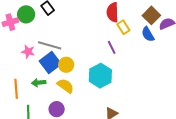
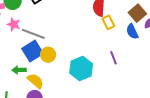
purple line: (112, 47) -> (113, 58), moved
pink star: (28, 52) -> (14, 24), moved
yellow semicircle: (65, 86) -> (35, 81), moved

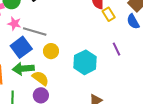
blue square: (32, 51) -> (21, 47), moved
green arrow: (19, 70) -> (23, 69), size x1.5

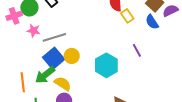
gray line: (35, 31) -> (54, 37), turned -30
blue square: (21, 47) -> (54, 58), moved
green arrow: (23, 69) -> (45, 75), turned -30

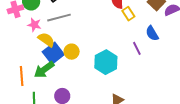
blue semicircle: (152, 22) -> (152, 33), moved
gray line: (54, 37) -> (59, 18), moved
yellow semicircle: (63, 84) -> (46, 40), moved

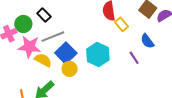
pink star: (34, 25) -> (29, 47), size x1.6
blue square: (53, 53) -> (66, 53), moved
cyan hexagon: (106, 62) -> (98, 55), moved

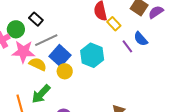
purple line: (134, 58) -> (127, 46), moved

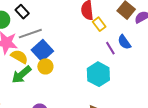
cyan hexagon: (92, 55) -> (98, 74), moved
green arrow: (41, 94) -> (21, 75), moved

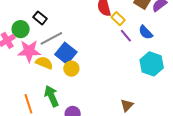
purple line: (110, 48) -> (126, 36), moved
cyan hexagon: (98, 74) -> (152, 64), moved
green arrow: (21, 75) -> (51, 96), moved, turned 115

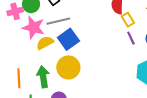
yellow semicircle: (44, 63) -> (45, 43), turned -66
yellow circle: (71, 69) -> (68, 67), moved, size x1.5

